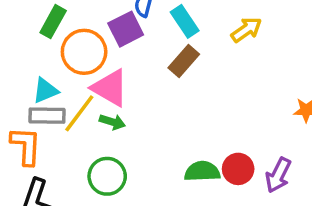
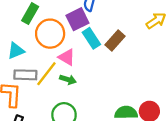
cyan rectangle: (185, 21) -> (91, 38), moved
pink triangle: (110, 88) -> (67, 57), size x0.7
cyan triangle: (45, 91) -> (16, 51), moved

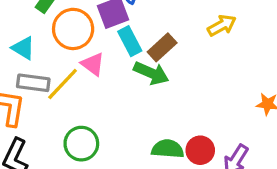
cyan triangle: (16, 51) -> (23, 48), turned 48
green arrow: (68, 80) -> (151, 73), moved, size x1.5

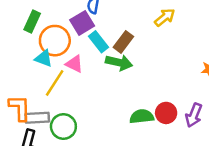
cyan triangle: (23, 48) -> (44, 58), moved
gray rectangle: (33, 83) -> (37, 118), moved
green circle: (81, 144) -> (63, 127), moved

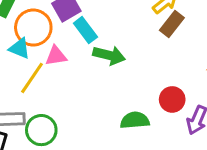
brown rectangle: (123, 42) -> (172, 24), moved
pink triangle: (74, 64) -> (56, 56), turned -36
red circle: (166, 113) -> (172, 99), moved

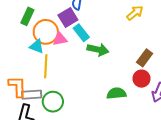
brown rectangle: (172, 24) -> (145, 58), moved
pink triangle: (56, 56) -> (60, 39), moved
yellow line: (32, 78) -> (46, 66), turned -30

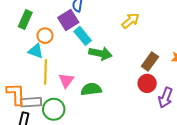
yellow arrow: (135, 13) -> (130, 21), moved
orange circle: (46, 32) -> (45, 36), size x0.6
pink triangle: (60, 39) -> (66, 80), moved, turned -42
green semicircle: (116, 93) -> (91, 89), moved

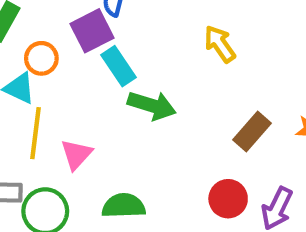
yellow arrow: (130, 21) -> (220, 44), turned -90
red circle: (147, 83) -> (228, 199), moved
green semicircle: (91, 89) -> (124, 206), moved

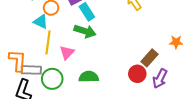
green arrow: (152, 105) -> (85, 31), moved
brown rectangle: (252, 131) -> (150, 58), moved

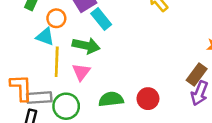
green arrow: (85, 31) -> (86, 46), moved
brown rectangle: (150, 58) -> (197, 74), moved
red circle: (137, 74) -> (148, 99), moved

